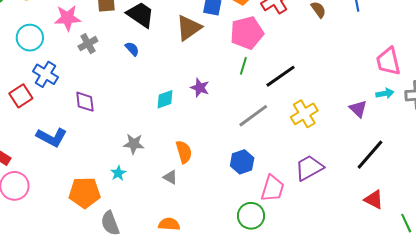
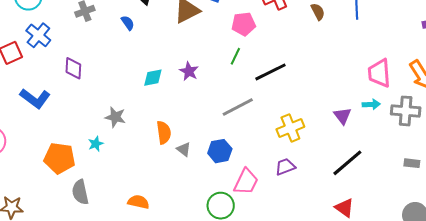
pink pentagon: (247, 33) -> (244, 24), size x0.7
yellow cross: (304, 114) -> (290, 128), moved
purple trapezoid: (309, 168) -> (285, 167), size x0.7
gray triangle: (170, 177) -> (184, 149), moved

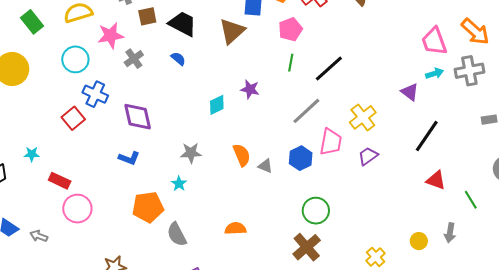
purple diamond: (73, 68) -> (138, 117), size x1.4
blue L-shape: (35, 98) -> (129, 158), moved, size x0.7
pink trapezoid: (246, 182) -> (331, 142), moved

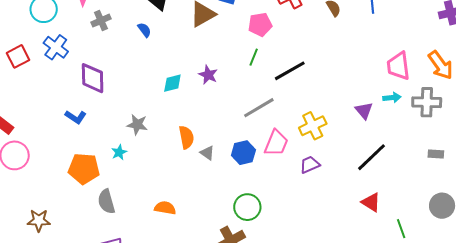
red square: (73, 118) -> (18, 56), moved

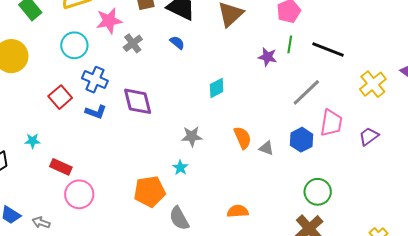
black line: (290, 71) -> (328, 50), turned 64
purple star: (208, 75) -> (267, 57), moved
blue L-shape: (76, 117) -> (96, 112), moved
yellow cross: (313, 126) -> (373, 84), moved

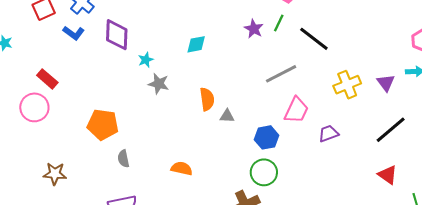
blue hexagon: (302, 140) -> (267, 137), moved
gray triangle: (266, 148) -> (227, 116), turned -35
red rectangle: (61, 167) -> (47, 79), moved
cyan star: (180, 168) -> (146, 60), moved
gray semicircle: (179, 218) -> (123, 159), size x0.7

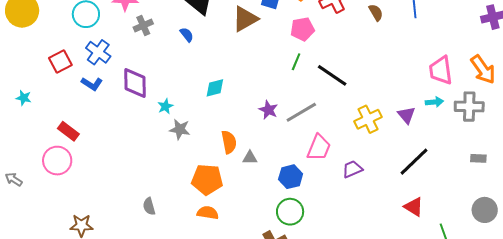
purple star: (254, 29) -> (268, 110), moved
orange pentagon: (103, 125) -> (207, 180), moved

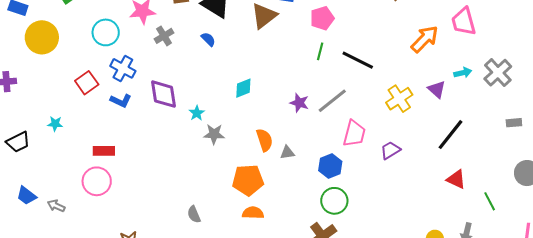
orange arrow: (483, 69) -> (425, 39), moved, turned -92
pink trapezoid: (441, 70) -> (464, 22), moved
gray cross: (469, 107) -> (498, 73), turned -36
red rectangle: (68, 131) -> (104, 151), turned -30

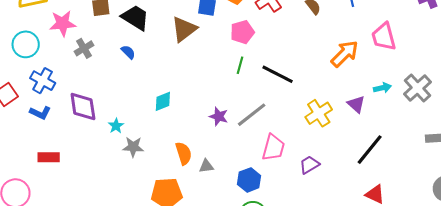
red rectangle: (104, 151) -> (49, 157), moved

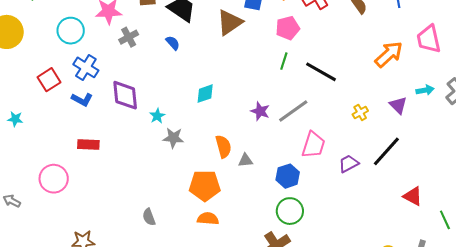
yellow cross: (319, 113) -> (360, 113), size x0.6
black line: (370, 150) -> (386, 151), moved

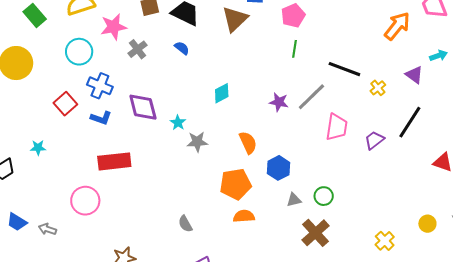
black line: (321, 72) -> (344, 69), moved
red rectangle: (88, 144) -> (114, 161), size x1.5
gray triangle: (246, 160) -> (294, 200), moved
blue hexagon: (288, 176) -> (279, 168), moved
green circle: (290, 211) -> (324, 196), size x0.7

